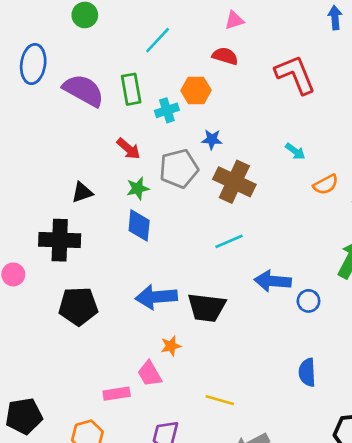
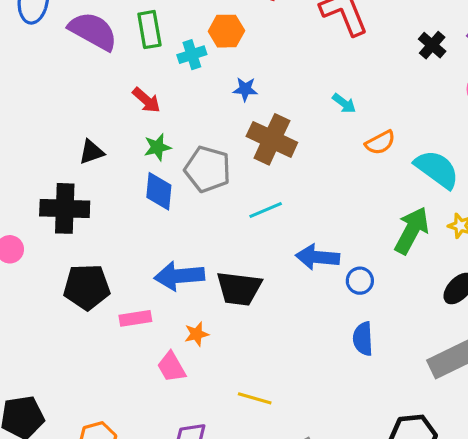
gray pentagon: (179, 169) -> (208, 169), moved, turned 30
blue semicircle: (307, 372) -> (363, 339), moved
pink rectangle: (117, 394) -> (135, 318), moved

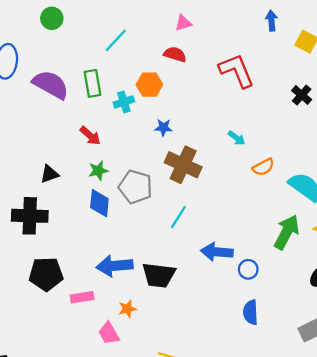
cyan line: (266, 210) -> (178, 217), turned -35

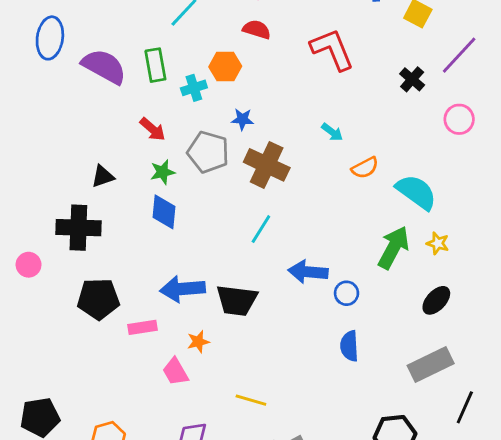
gray pentagon: (135, 187) -> (208, 152), moved

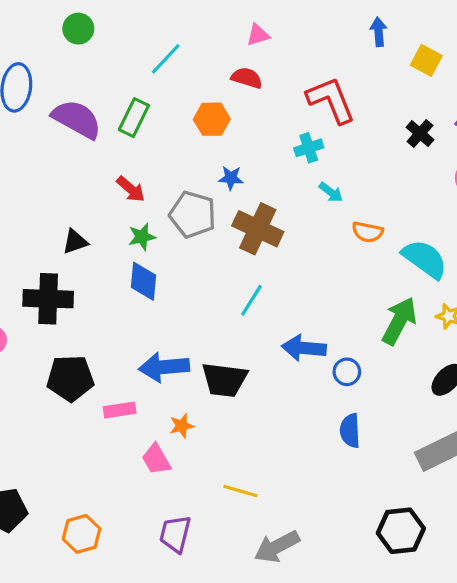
green rectangle: (155, 65) -> (134, 118), turned 36
cyan cross: (194, 88) -> (309, 148), moved
orange semicircle: (365, 168) -> (368, 232), turned 40

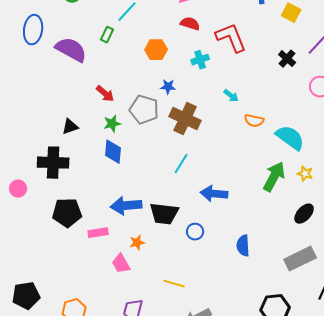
red semicircle: (247, 78) -> (190, 24), moved
green rectangle: (134, 118) -> (107, 35), moved, size x0.7
cyan cross: (309, 148) -> (200, 60), moved
blue circle: (347, 372) -> (195, 232), moved

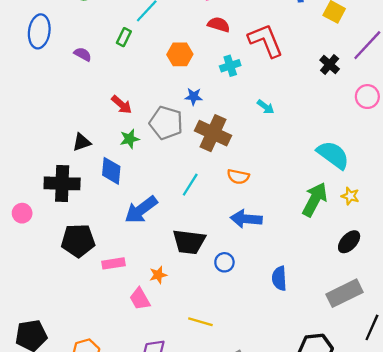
purple semicircle: (71, 50) -> (83, 54), size x0.5
orange semicircle: (254, 121) -> (238, 177), moved
blue diamond: (113, 152) -> (111, 171), moved
cyan line: (181, 164) -> (190, 185), moved
blue arrow: (126, 206) -> (141, 210), moved, turned -32

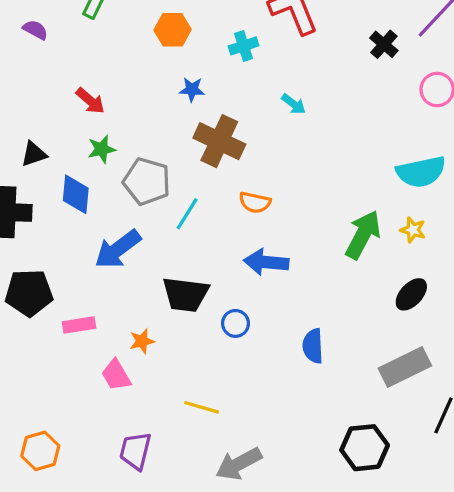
gray pentagon: (166, 123) -> (147, 181), moved
cyan semicircle: (333, 155) -> (421, 172), moved, turned 132

